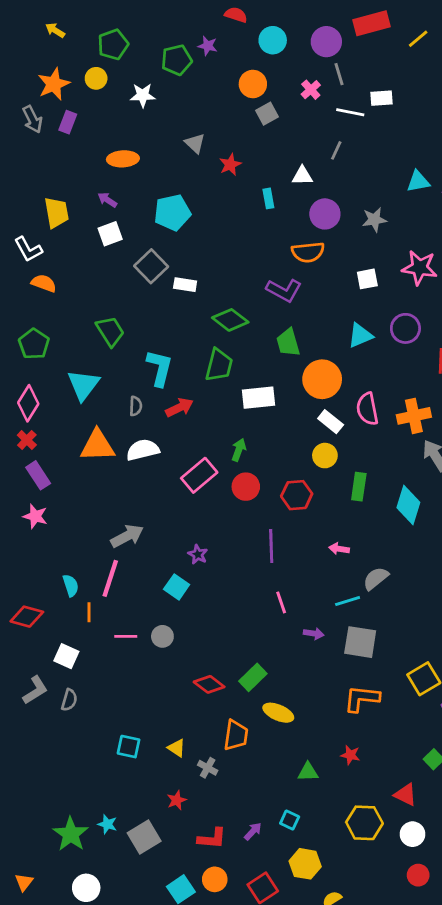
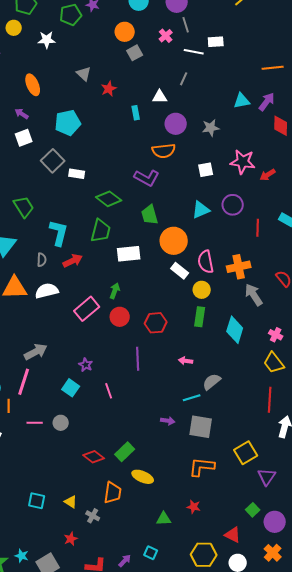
orange ellipse: (123, 159) -> (33, 85), turned 70
yellow circle: (325, 456) -> (202, 290), moved
pink line: (281, 602) -> (109, 391), moved

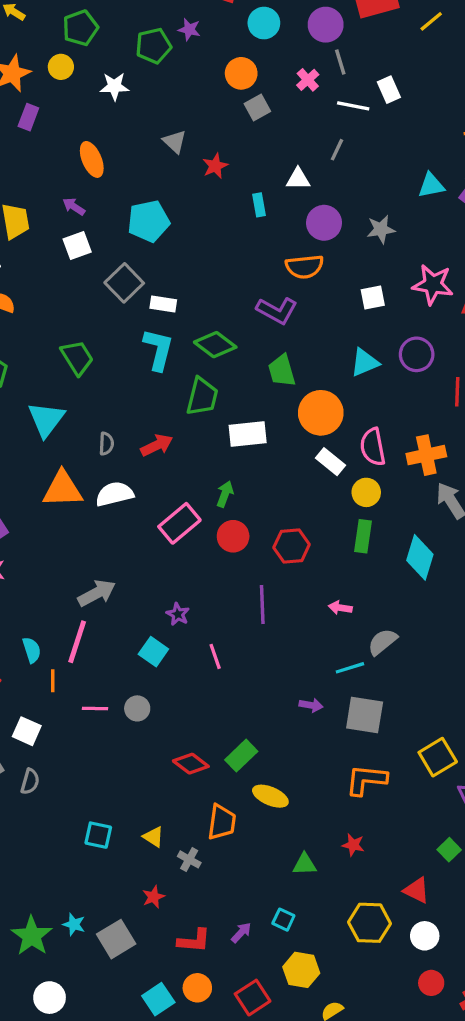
white rectangle: (216, 42) -> (389, 90), turned 70
cyan L-shape: (59, 233) -> (158, 349), moved

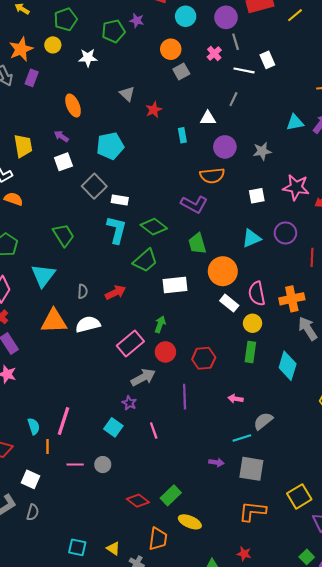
green trapezoid: (202, 397) -> (145, 261), turned 35
gray arrow: (97, 593) -> (143, 377), moved

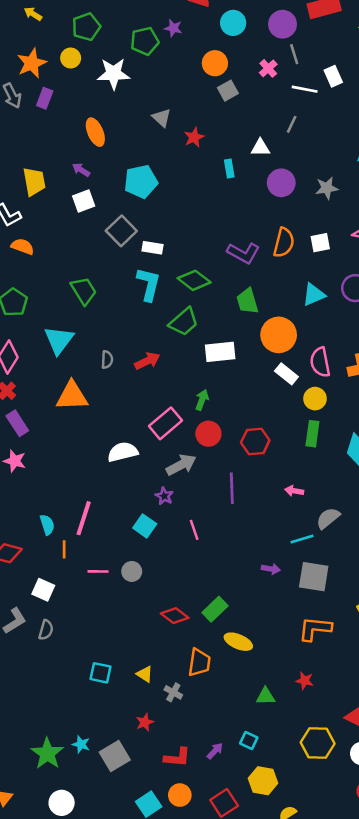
white star: (88, 58) -> (114, 74), size x1.4
orange semicircle: (212, 176) -> (284, 243), moved, turned -70
white semicircle: (88, 324) -> (123, 452), moved

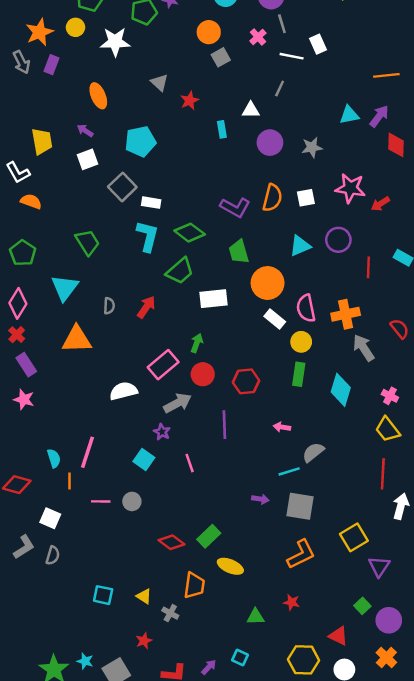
red arrow: (147, 361) -> (146, 307), turned -30
orange L-shape: (315, 629) -> (301, 554), turned 148

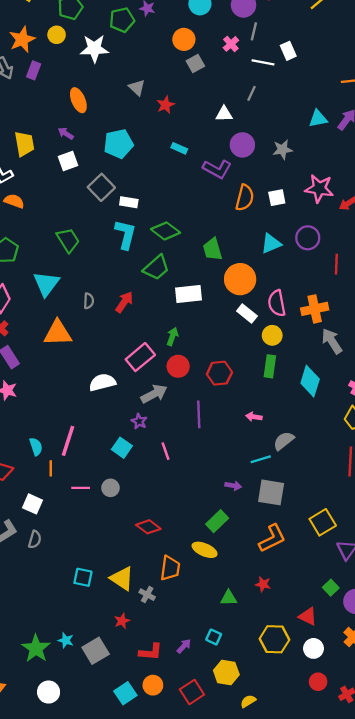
gray line: (282, 24) -> (254, 31), turned 30
cyan rectangle: (222, 129) -> (179, 148), moved, turned -56
purple L-shape: (235, 207) -> (217, 169), moved
green rectangle: (209, 536) -> (217, 521), moved
yellow triangle: (144, 596) -> (122, 578), size x1.6

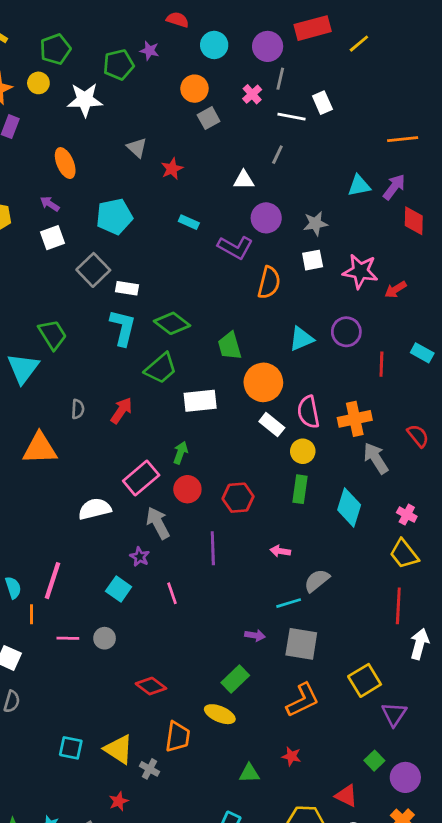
white square: (277, 198) -> (313, 260), moved
cyan triangle: (46, 284) -> (23, 368), moved
gray arrow: (154, 394) -> (158, 523), turned -90

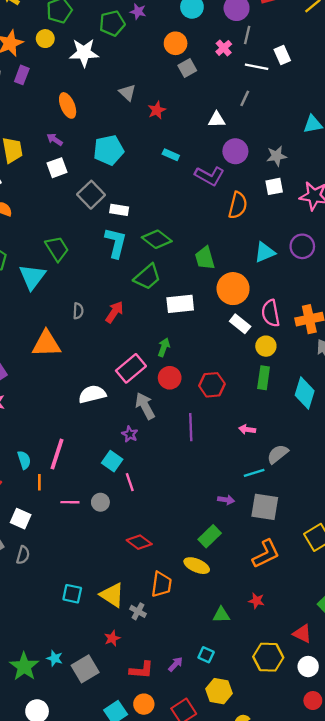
pink line: (172, 593) -> (130, 482), moved

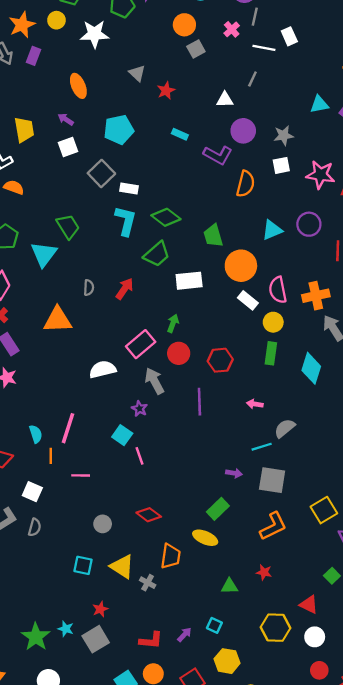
gray circle: (100, 502) -> (103, 524), moved
red star: (112, 638) -> (100, 609), moved

